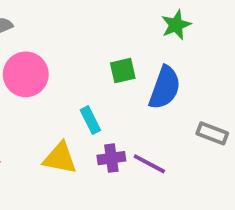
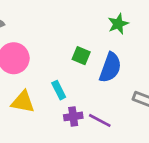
green square: (123, 71) -> (81, 56), turned 36
yellow triangle: (60, 158) -> (23, 102), moved

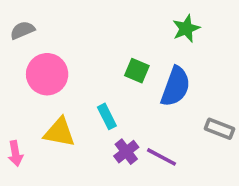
purple cross: (73, 116) -> (126, 152), turned -30

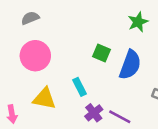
gray semicircle: (22, 30) -> (30, 18), moved

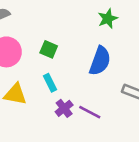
green square: (102, 53) -> (49, 49), moved

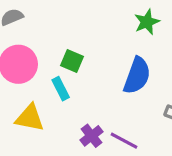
cyan rectangle: (50, 83) -> (61, 89), moved

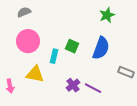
green square: (72, 61) -> (72, 46), moved
cyan rectangle: (61, 89) -> (54, 56), turned 40

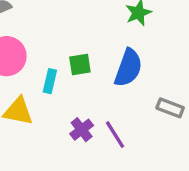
green square: (72, 46) -> (80, 64), turned -32
purple line: (93, 88) -> (115, 135), turned 30

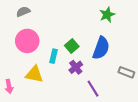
green square: (80, 64) -> (72, 46), turned -32
purple cross: (82, 130) -> (76, 67), moved

